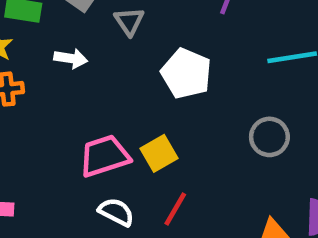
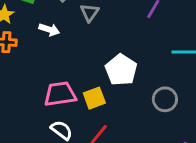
white pentagon: (186, 73) -> (121, 70), moved

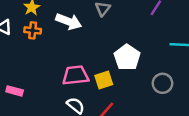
white arrow: (49, 30) -> (69, 21), size x1.5

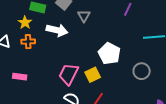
pink trapezoid: (75, 75) -> (69, 74), turned -50
pink rectangle: (15, 91) -> (20, 77), moved

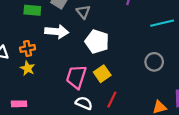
yellow star: (25, 23) -> (27, 68), moved
white pentagon: (109, 54) -> (97, 42), moved
pink rectangle: (20, 77) -> (19, 104), moved

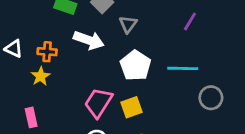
cyan line: (162, 23) -> (183, 68), moved
gray circle: (154, 62) -> (211, 98), moved
pink rectangle: (19, 104) -> (31, 117), moved, turned 64

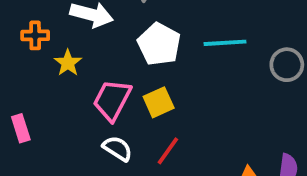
yellow star: (41, 76) -> (68, 63), moved
gray circle: (211, 98) -> (287, 65), moved

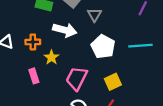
yellow square: (159, 102) -> (113, 82), moved
pink rectangle: (21, 128) -> (34, 76), moved

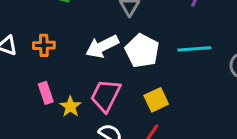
white arrow: (65, 30) -> (102, 46), moved, turned 140
yellow star: (51, 57) -> (70, 107), moved

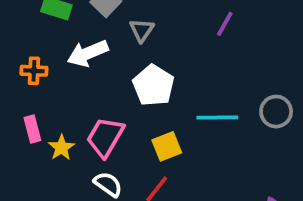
white arrow: (102, 46) -> (88, 53), moved
cyan line: (194, 49) -> (217, 117), moved

